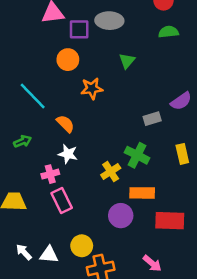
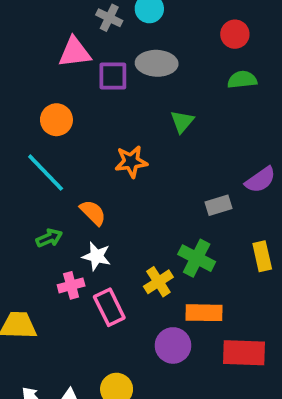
orange circle: (68, 60) -> (56, 120), moved
green arrow: (23, 141) -> (49, 238), moved
pink rectangle: (62, 200) -> (109, 307), moved

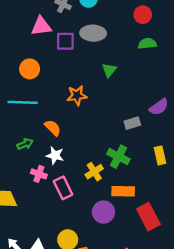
cyan line: (46, 173) -> (23, 102), turned -44
pink cross: (71, 285) -> (39, 174), turned 35
red rectangle: (244, 353) -> (148, 217), turned 60

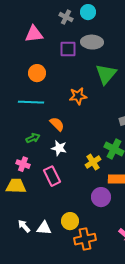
pink triangle: (41, 26) -> (34, 34), moved
green triangle: (109, 70) -> (106, 74), size x1.6
pink cross: (39, 174) -> (23, 164), moved
pink rectangle: (63, 188) -> (52, 176), moved

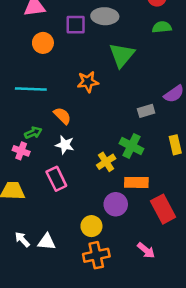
orange circle: (37, 73) -> (43, 43), moved
pink cross: (23, 164) -> (21, 151), moved
yellow circle: (70, 221) -> (91, 226), moved

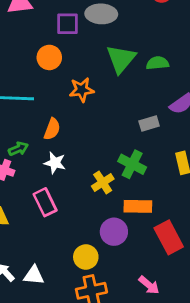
green semicircle: (162, 27) -> (157, 63), moved
orange circle: (43, 43) -> (49, 57), moved
orange semicircle: (62, 116) -> (52, 129), turned 66

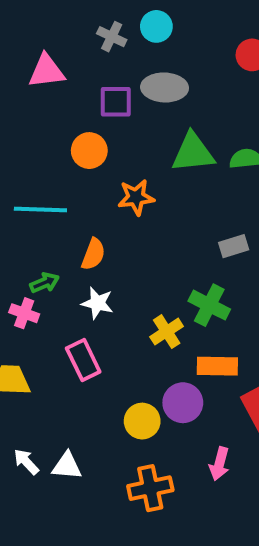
green triangle: (121, 59) -> (193, 153), turned 44
yellow circle: (86, 257) -> (142, 421), moved
pink arrow: (149, 285) -> (219, 464), moved, turned 65

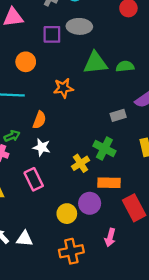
orange circle: (89, 151) -> (26, 62), moved

